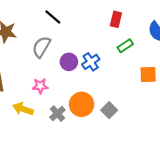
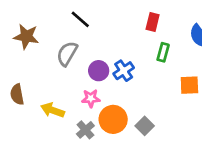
green rectangle: (125, 46) -> (163, 52), turned -42
pink star: (40, 86) -> (91, 98), moved
yellow arrow: (23, 109) -> (53, 110), moved

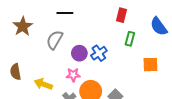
black line: (80, 19) -> (65, 13), turned -42
brown star: (26, 36) -> (23, 26), turned 30

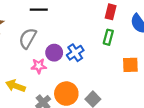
red rectangle: (122, 15) -> (111, 12), moved
pink star: (73, 75) -> (39, 66), moved

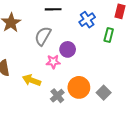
green rectangle: (108, 37) -> (109, 35), moved
blue cross: (75, 53) -> (87, 20), moved

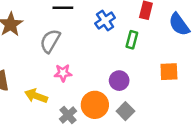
purple circle: (68, 49) -> (119, 81), moved

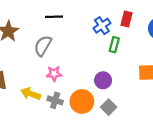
blue cross: (105, 21) -> (102, 26), moved
gray cross: (68, 115) -> (55, 100), moved, turned -32

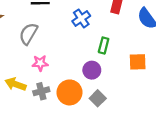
blue cross: (102, 26) -> (81, 18), moved
green rectangle: (114, 45) -> (104, 45), moved
gray cross: (55, 100) -> (41, 91), turned -32

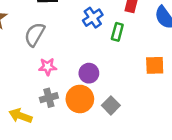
green rectangle: (104, 45) -> (117, 32), moved
purple circle: (92, 70) -> (89, 73), moved
yellow arrow: (16, 84) -> (20, 116), moved

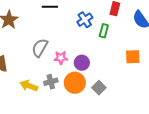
gray semicircle: (35, 34) -> (40, 48), moved
pink star: (48, 67) -> (61, 58), moved
yellow arrow: (20, 116) -> (29, 86), moved

